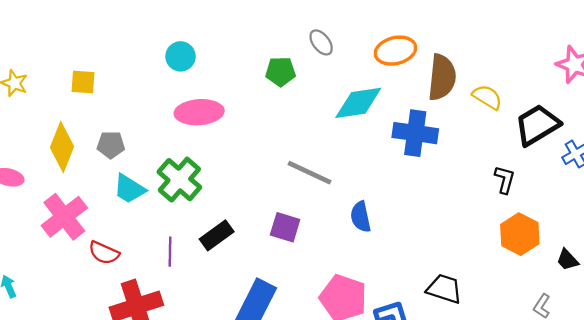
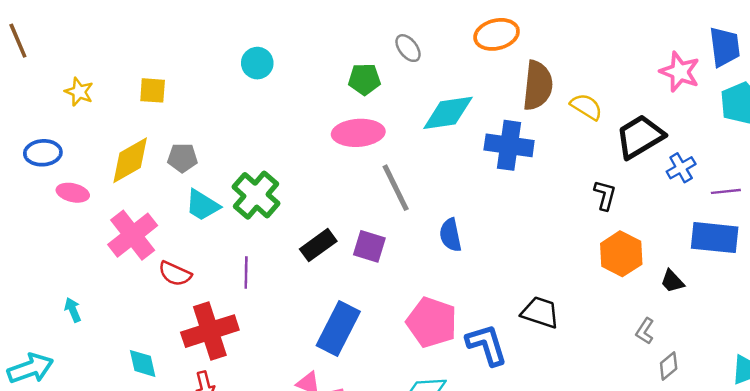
orange ellipse: (395, 51) -> (497, 34), moved
pink ellipse: (199, 112) -> (358, 133), moved
yellow diamond: (62, 147) -> (130, 160), turned 39
gray line: (309, 173) -> (396, 188), turned 39
black rectangle: (217, 235) -> (318, 245), moved

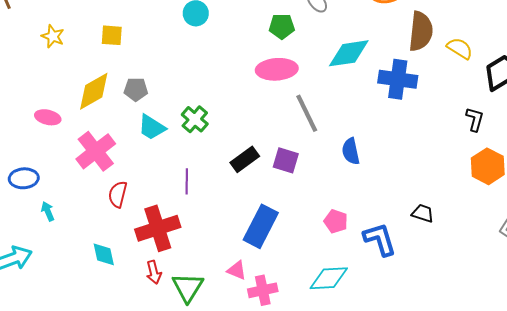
blue ellipse: (43, 153) -> (24, 178), moved
green cross: (256, 195) -> (195, 119), size x0.7
red semicircle: (175, 274) -> (118, 194), moved, turned 80
black trapezoid: (540, 312) -> (423, 213), size x0.7
pink pentagon: (432, 322) -> (336, 221), size x0.6

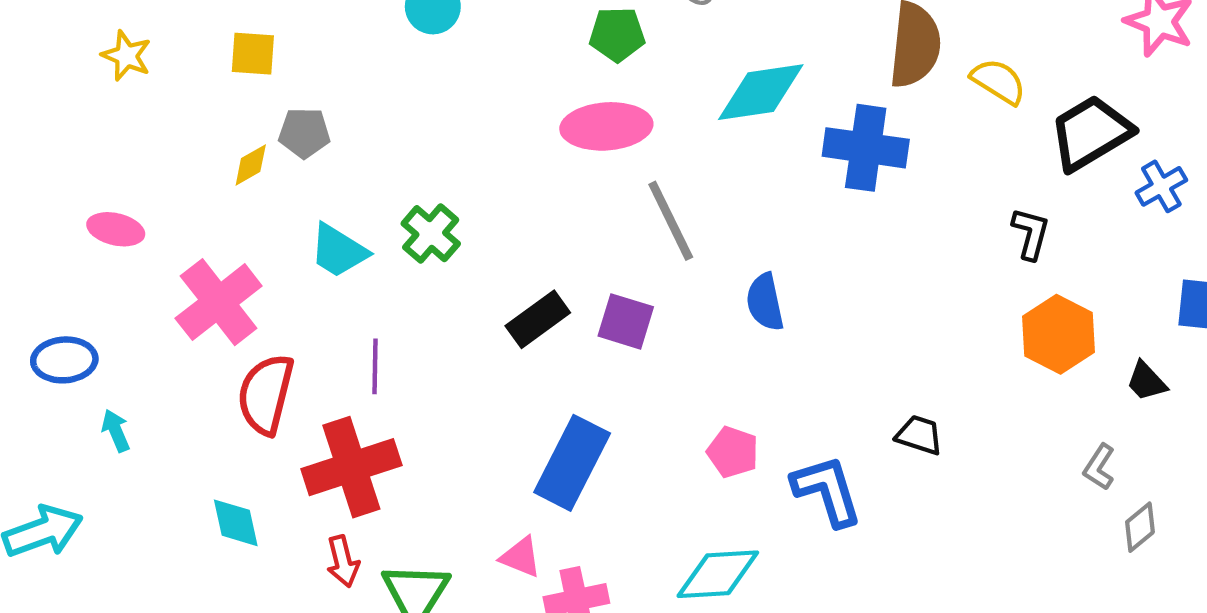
gray pentagon: (136, 89) -> (304, 133), moved
yellow diamond: (94, 91) -> (251, 165), moved, size x0.5
purple line: (187, 181) -> (375, 366), moved
red semicircle: (118, 194) -> (266, 394), size x1.4

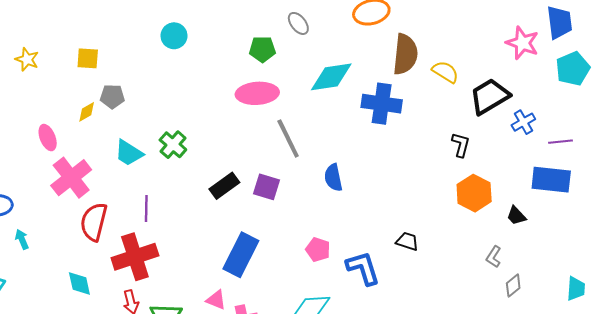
pink ellipse: (116, 229) -> (48, 138), moved, turned 55

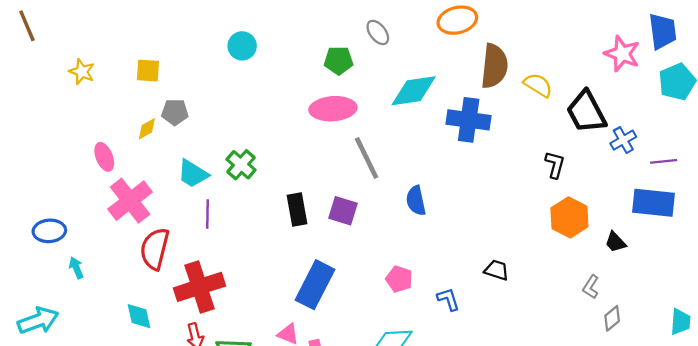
black trapezoid: (490, 96) -> (586, 112), turned -87
black rectangle: (224, 186) -> (297, 210), turned -64
purple line: (146, 208) -> (207, 214), moved
blue L-shape: (363, 268) -> (448, 299), size x0.6

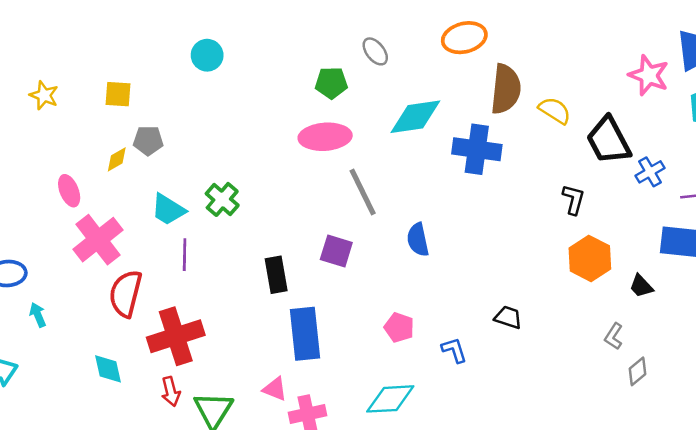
cyan circle: (242, 46) -> (207, 55), moved
black rectangle: (297, 210) -> (276, 275), moved
blue rectangle: (315, 285) -> (305, 334), turned -33

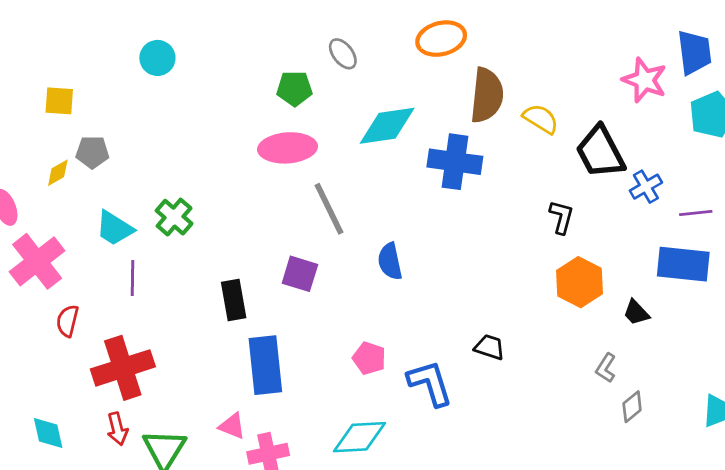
red semicircle: (126, 294) -> (68, 321), size x0.6
blue L-shape: (454, 350) -> (430, 383), size x1.6
cyan diamond: (108, 369) -> (48, 433), moved

